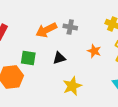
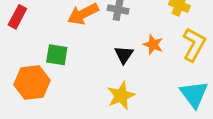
black triangle: (59, 58) -> (124, 55), moved, turned -40

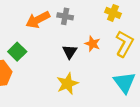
green square: (57, 55) -> (17, 52), turned 36

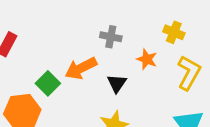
orange arrow: (38, 20) -> (81, 68), moved
orange star: (92, 44) -> (147, 59), moved

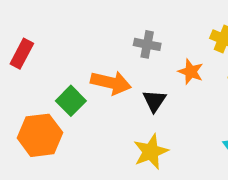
orange arrow: (81, 68) -> (111, 83), turned -140

